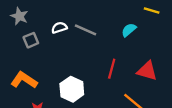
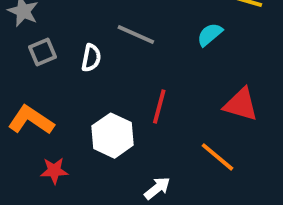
white semicircle: (59, 28) -> (91, 58), moved, turned 119
red line: (112, 69) -> (159, 106), moved

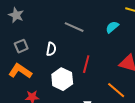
gray square: (43, 52) -> (21, 46), moved
white semicircle: (91, 58) -> (51, 49), moved

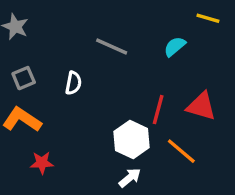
red line: (86, 64) -> (158, 110), moved
white hexagon: (62, 79) -> (132, 139), moved

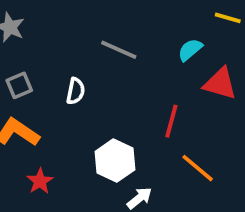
red triangle: (201, 106) -> (220, 84), moved
white hexagon: (132, 139) -> (115, 161), moved
red star: (42, 163) -> (40, 181), turned -30

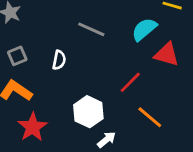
cyan semicircle: (190, 50) -> (144, 29), size x1.4
red line: (171, 121) -> (130, 82), turned 30
red star: (40, 181) -> (33, 127), size x1.5

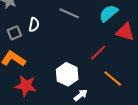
white semicircle: (59, 60) -> (34, 25), moved
red star: (33, 127) -> (26, 86), turned -30

